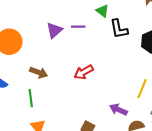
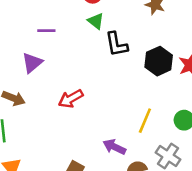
purple line: (78, 27) -> (46, 31), moved
purple triangle: (54, 30) -> (32, 63), moved

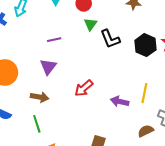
green triangle: (96, 21) -> (91, 24), turned 40
purple arrow: (114, 147) -> (120, 101), moved

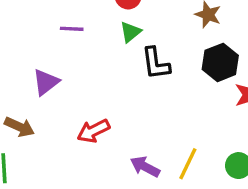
purple line: (54, 40) -> (72, 29), moved
black hexagon: (145, 45) -> (220, 62), moved

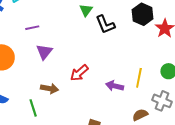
purple line: (72, 29) -> (32, 28), moved
brown arrow: (19, 127) -> (50, 88), moved

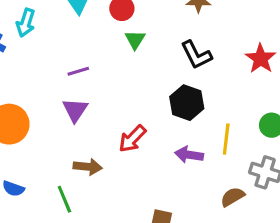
black hexagon: (143, 14) -> (187, 103), moved
black L-shape: (105, 24) -> (196, 55), moved
purple line: (32, 28) -> (78, 71), moved

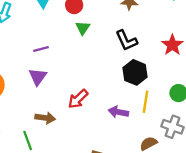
black hexagon: (187, 103) -> (135, 72), moved

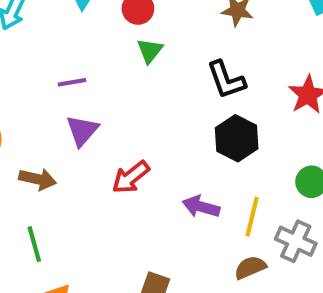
purple triangle: (38, 77) -> (82, 131), moved
yellow line: (145, 102) -> (252, 217), moved
brown arrow: (45, 118) -> (38, 179), moved

